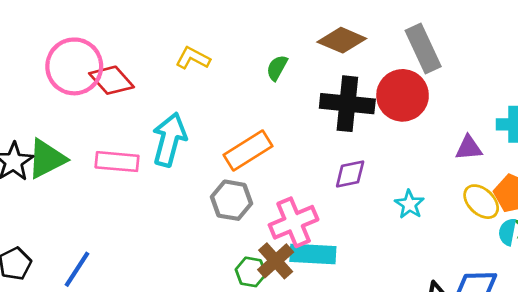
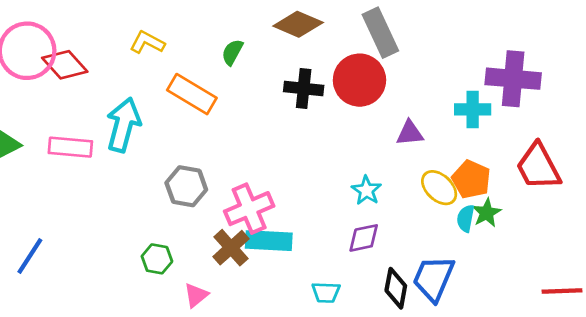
black cross: (347, 104) -> (304, 88), size x0.7
purple triangle: (469, 148) -> (410, 133), moved
orange rectangle: (248, 151) -> (192, 94), moved, turned 63
purple diamond: (350, 174) -> (364, 238), moved
green hexagon: (251, 272) -> (157, 259), moved

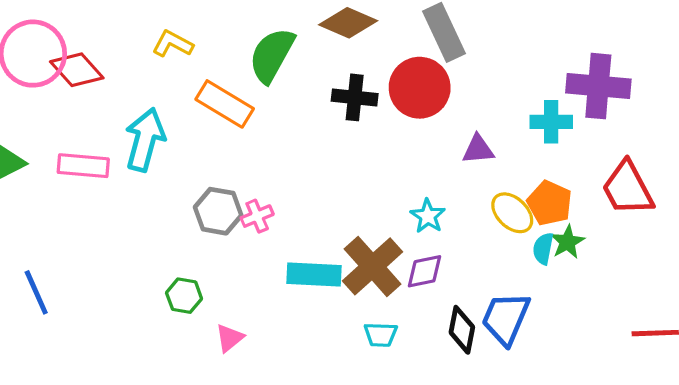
green semicircle: (232, 52) -> (272, 55), size x1.8
pink cross: (249, 209) -> (257, 216), moved, size x0.6
brown cross: (231, 248) -> (373, 266), moved, size x1.4
blue line: (30, 256) -> (36, 292), turned -57

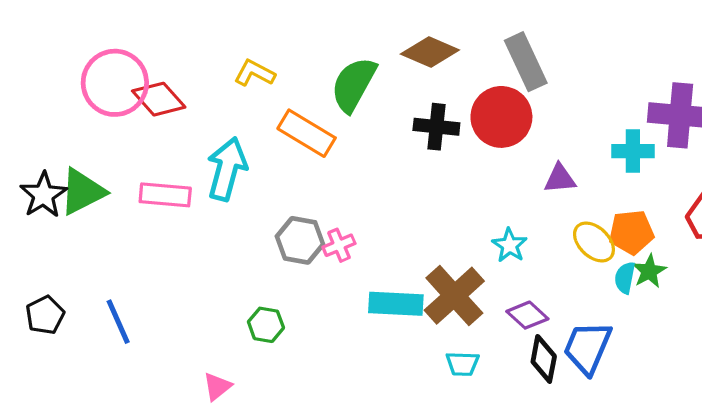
orange pentagon: (550, 203) -> (631, 232), turned -30
purple diamond: (424, 271) -> (527, 315), moved, turned 54
pink triangle: (230, 338) -> (217, 387), moved

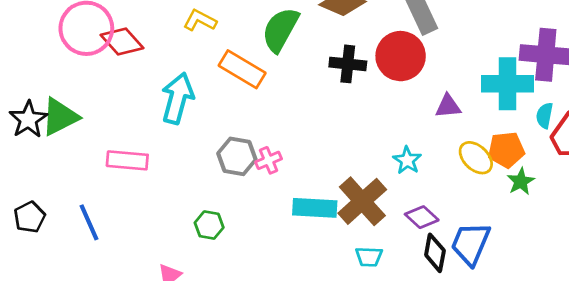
cyan cross: (633, 151) -> (508, 84), size x1.5
pink rectangle: (165, 195) -> (127, 160), moved
cyan semicircle: (625, 278) -> (544, 115), moved

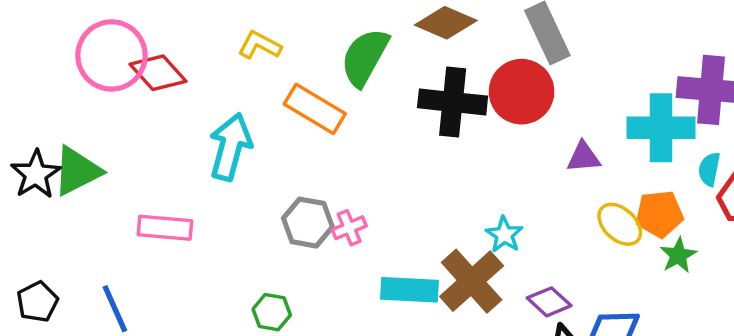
black cross: (348, 64) -> (453, 102), size x1.4
cyan star: (407, 160) -> (504, 235), moved

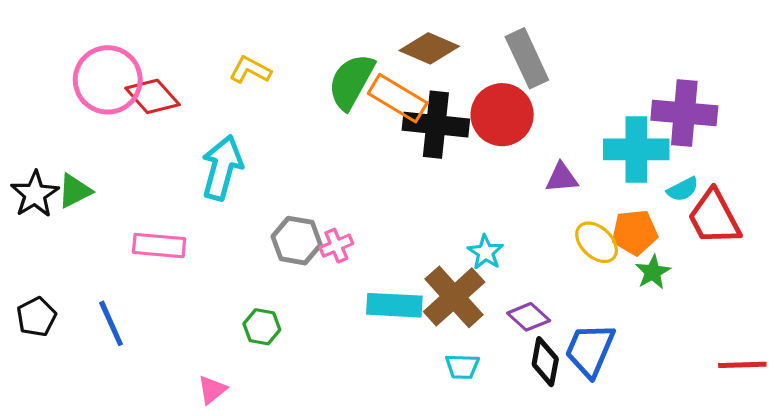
orange rectangle: (315, 109) -> (398, 98), moved
cyan semicircle: (709, 169) -> (683, 189), turned -128
green triangle: (77, 171) -> (75, 191), size x0.7

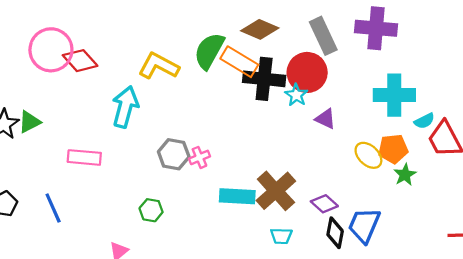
yellow L-shape: (250, 70) -> (159, 66), moved, size x1.5
purple cross: (684, 113) -> (376, 28), moved
purple triangle: (562, 178) -> (325, 119), moved, turned 30
cyan star: (486, 252) -> (296, 95), moved

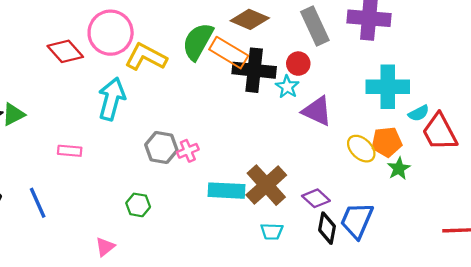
pink circle: (51, 50) -> (111, 33), moved
red circle: (307, 72) -> (298, 64), size x0.6
purple triangle: (325, 119) -> (317, 111), size x1.4
pink rectangle: (84, 157) -> (70, 151), size x0.7

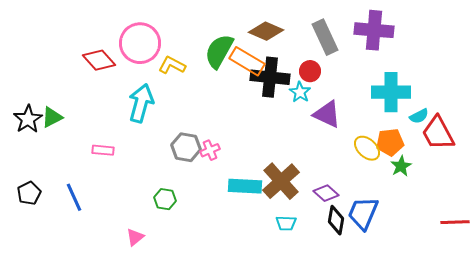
yellow L-shape: (146, 57) -> (172, 65), size x0.7

